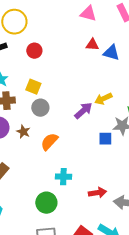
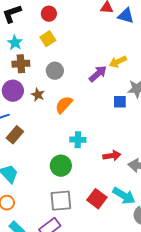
yellow square: (33, 87) -> (48, 39), moved, turned 35

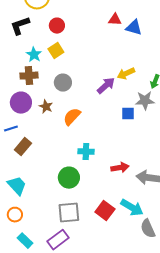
cyan star: (15, 43) -> (34, 55), moved

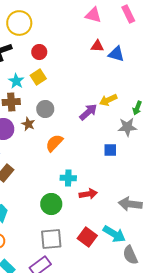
brown star: (46, 107) -> (28, 124), moved
blue square: (128, 114) -> (110, 150), moved
red arrow: (120, 168) -> (88, 194), moved

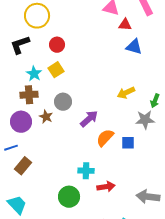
red triangle: (97, 46) -> (125, 25), moved
purple arrow: (88, 112) -> (89, 119), moved
orange semicircle: (54, 143) -> (105, 138), moved

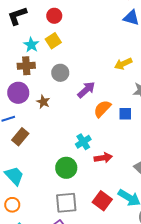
brown star: (46, 117) -> (43, 102), moved
cyan cross: (86, 171) -> (83, 142), turned -35

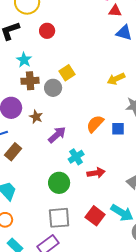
yellow square: (53, 41) -> (67, 73), moved
brown cross: (26, 66) -> (30, 81), moved
purple arrow: (86, 90) -> (57, 135), moved

